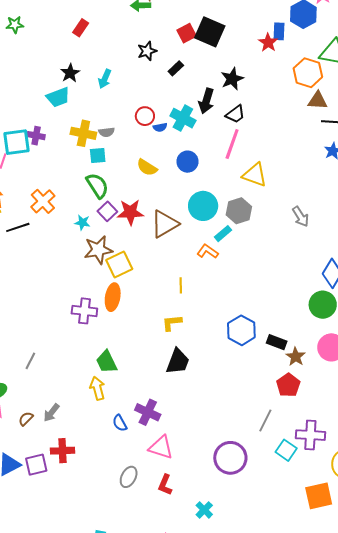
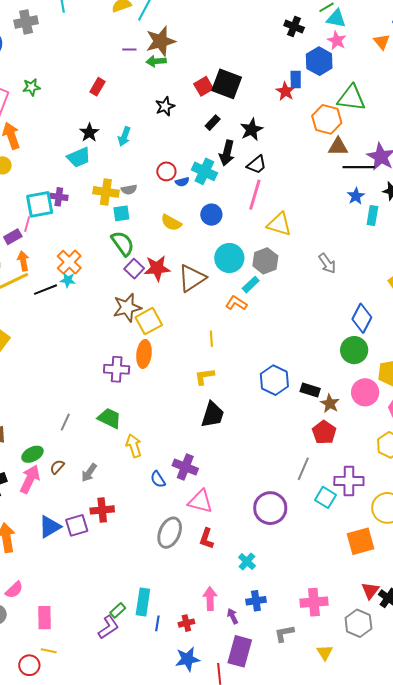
black rectangle: (176, 68) -> (213, 123), moved
cyan star: (82, 223) -> (68, 280), moved
green trapezoid: (107, 362) -> (109, 418), moved, turned 145
brown semicircle: (26, 419) -> (57, 467), moved
gray ellipse: (129, 477) -> (170, 533), size x1.4

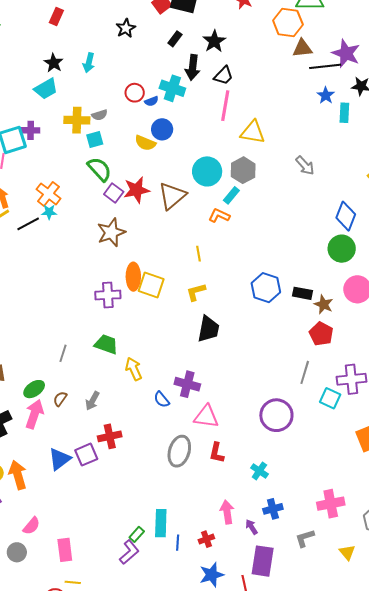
blue circle: (211, 215) -> (162, 129), moved
yellow square: (149, 321) -> (151, 285), moved, turned -36

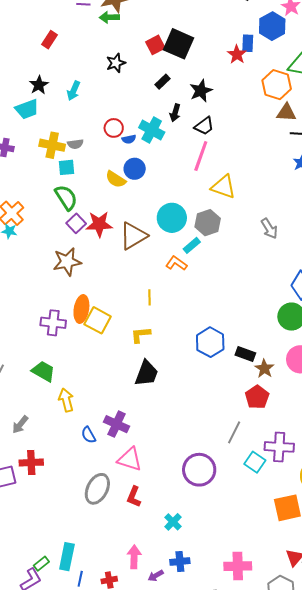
black arrow: (193, 67) -> (175, 113), size x0.7
purple arrow: (251, 527) -> (156, 576), turned -98

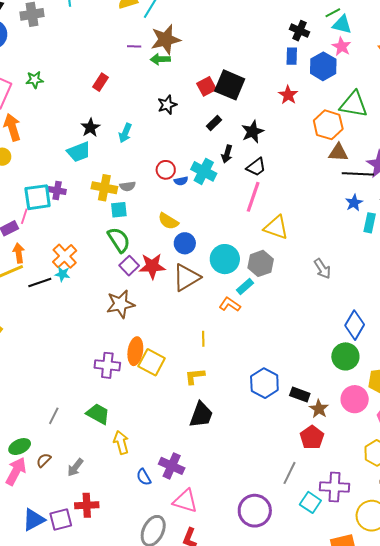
blue rectangle: (248, 43) -> (292, 56), moved
blue circle: (135, 169) -> (185, 243), moved

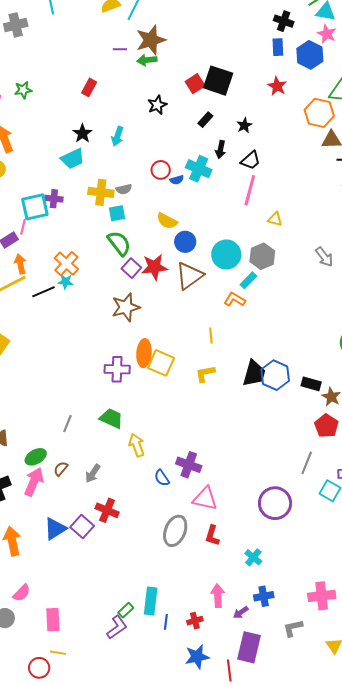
black star: (253, 132) -> (244, 125), size x0.7
yellow triangle: (276, 227) -> (275, 219), size x0.6
black trapezoid: (201, 415) -> (254, 373), moved
red cross: (87, 505) -> (107, 510), turned 30
purple square: (61, 519) -> (82, 527), turned -30

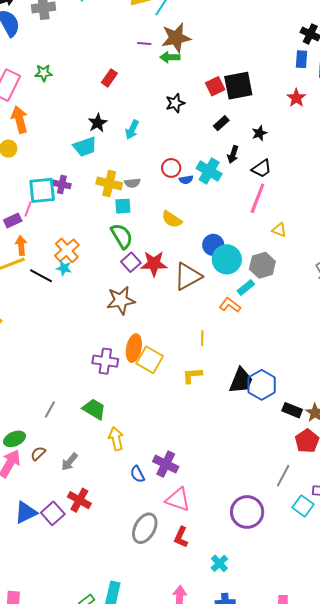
black square: (218, 81) -> (238, 86), turned -36
blue circle: (185, 242) -> (213, 245), moved
black line: (44, 292) -> (41, 276), turned 45
black rectangle: (311, 384) -> (292, 410), moved

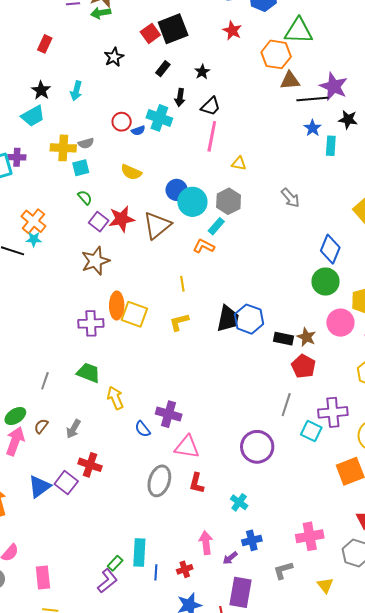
green semicircle: (122, 236) -> (85, 198), size x0.6

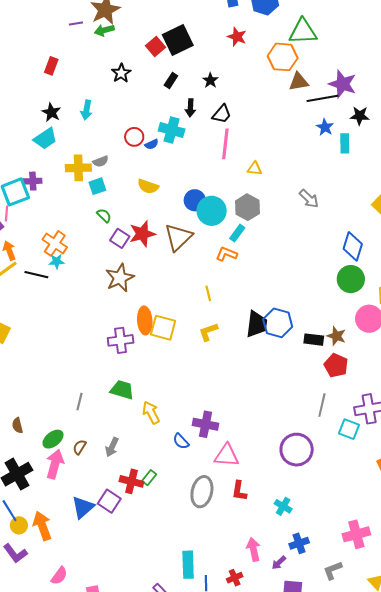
green rectangle: (115, 563) -> (149, 478), moved

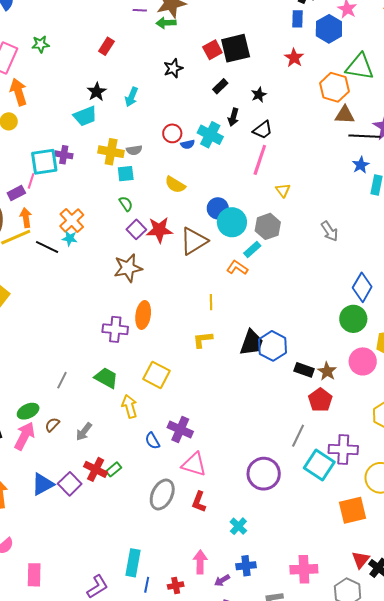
yellow triangle: (255, 169) -> (283, 190), turned 35
yellow square: (163, 328) -> (156, 375), moved
cyan square: (349, 429) -> (319, 465), size x1.4

